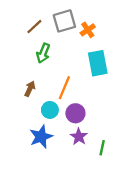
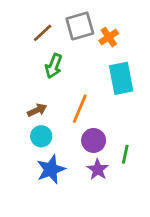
brown arrow: (30, 89) -> (37, 110), turned 40
cyan circle: (50, 110) -> (41, 136), moved
green line: (102, 148) -> (125, 154), moved

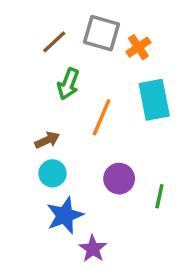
gray square: (80, 26) -> (102, 33), turned 32
orange line: (80, 109) -> (102, 117), moved
purple star: (98, 169) -> (93, 249), moved

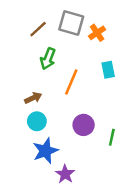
cyan rectangle: (154, 100) -> (108, 70), size x0.6

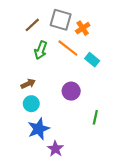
cyan rectangle: (108, 70) -> (92, 60), turned -40
orange line: (71, 82) -> (68, 48), moved, turned -75
purple circle: (84, 125) -> (71, 91), moved

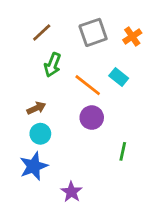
gray square: (61, 20) -> (93, 32), moved, turned -35
orange cross: (83, 28) -> (132, 36), moved
orange line: (68, 48) -> (88, 85), moved
blue star: (39, 129) -> (34, 166), moved

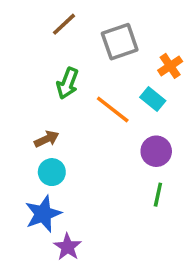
brown line: (42, 32) -> (64, 24), moved
orange cross: (132, 36) -> (170, 66), moved
purple circle: (92, 118) -> (156, 151), moved
purple star: (71, 192) -> (67, 247), moved

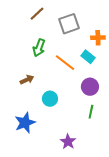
orange cross: (170, 66) -> (98, 38), turned 32
cyan circle: (52, 172) -> (50, 99), moved
purple star: (67, 247) -> (68, 142), moved

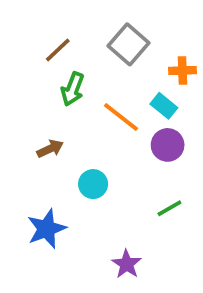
brown line: (37, 14) -> (58, 50), moved
gray square: (69, 24) -> (128, 44), turned -30
purple circle: (90, 87) -> (168, 145), moved
green line: (91, 112) -> (169, 208), turned 48

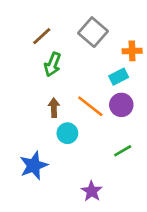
cyan rectangle: (164, 106) -> (119, 77), turned -66
orange line: (121, 117) -> (90, 106), moved
brown arrow: (50, 149) -> (54, 108), moved, turned -66

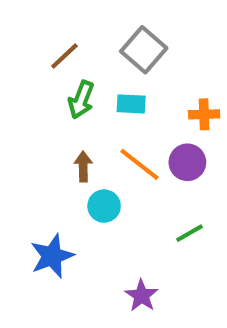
orange cross: (132, 51) -> (204, 114), moved
cyan rectangle: (119, 77) -> (131, 104), moved, turned 30

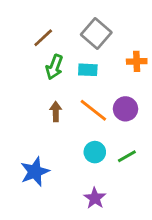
orange cross: (204, 114) -> (137, 61), moved
cyan circle: (104, 206) -> (95, 152), moved

